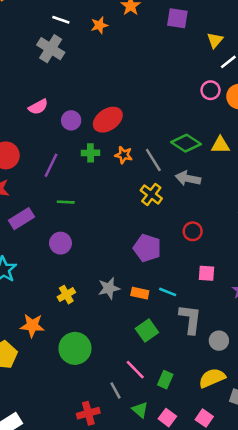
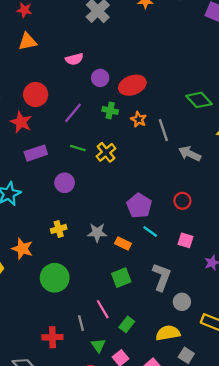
green diamond: (186, 143) -> (199, 100), moved
yellow cross: (151, 194) -> (106, 152), moved
cyan line: (168, 292) -> (150, 231), moved

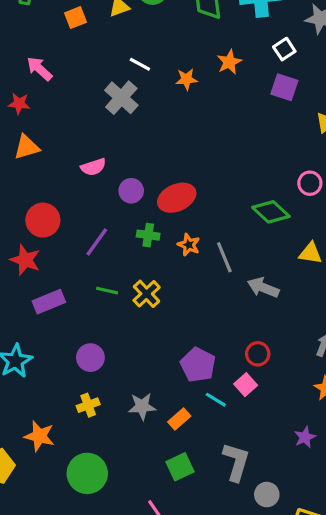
purple circle: (65, 183) -> (90, 358), moved
pink square: (186, 240) -> (246, 385), moved, turned 35
orange rectangle: (123, 243) -> (179, 419), turned -63

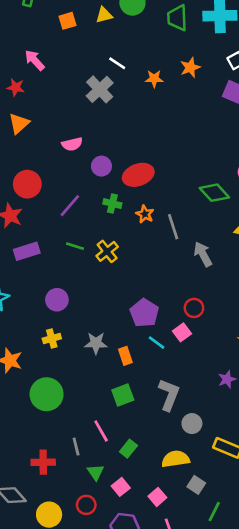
orange triangle: (27, 147) -> (19, 123), turned -30
gray arrow: (263, 287) -> (203, 254), turned 35
orange rectangle: (179, 419) -> (125, 356), turned -72

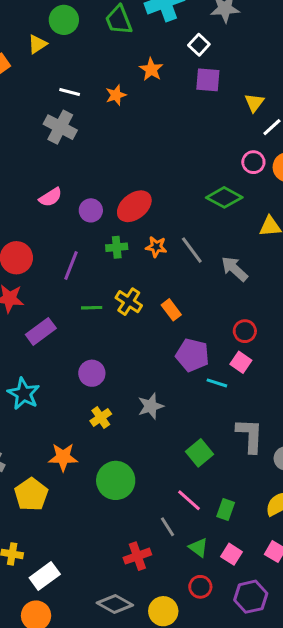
orange rectangle: (125, 356) -> (171, 310), moved

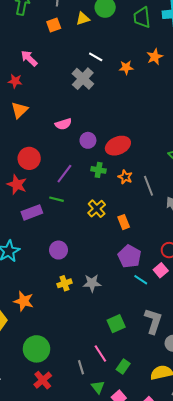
green line: (92, 308) -> (56, 199), moved
yellow cross: (101, 417) -> (64, 283), moved
green circle: (116, 480) -> (37, 349), moved
red cross: (137, 556) -> (43, 380), moved, turned -36

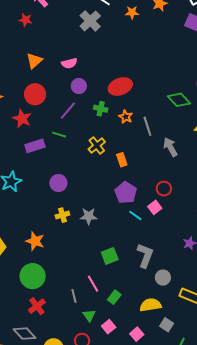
orange triangle: (19, 110) -> (34, 61), moved
purple circle: (88, 140) -> (79, 86), moved
orange star: (24, 301) -> (35, 241), moved

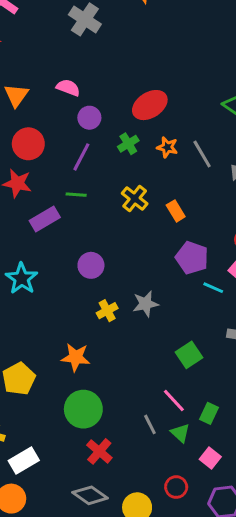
pink semicircle: (69, 63) -> (68, 88), turned -133
green cross: (101, 109) -> (128, 144), turned -32
green triangle: (89, 315) -> (180, 433), moved

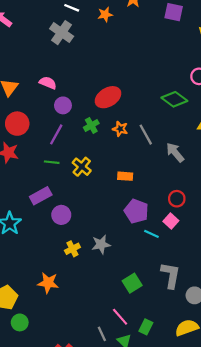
yellow cross: (135, 198) -> (82, 167), moved
orange rectangle: (176, 211) -> (125, 176), turned -56
purple rectangle: (45, 219) -> (41, 196), moved
green circle: (83, 409) -> (20, 322), moved, size x0.6

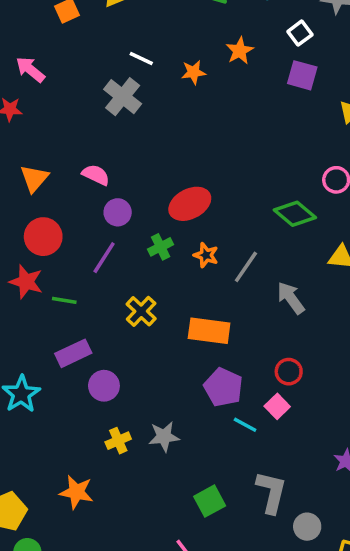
gray line: (146, 135) -> (246, 267), turned 60
green line: (52, 162) -> (64, 300), moved
orange rectangle: (125, 176) -> (209, 331), size x1.6

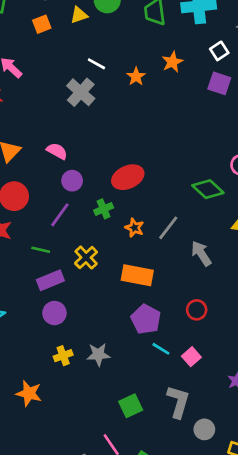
orange star: (193, 72) -> (136, 76), turned -30
orange star: (206, 255) -> (134, 228), moved
green line: (64, 300) -> (41, 250), moved
purple rectangle: (73, 353) -> (50, 280), moved
pink square: (277, 406) -> (191, 357), moved

